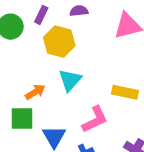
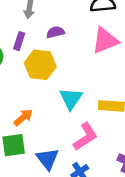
cyan triangle: (70, 80) -> (71, 99), moved

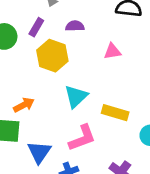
pink triangle: (105, 40) -> (112, 51), moved, size x0.6

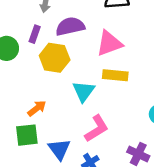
purple semicircle: (75, 26) -> (70, 26), size x1.6
pink triangle: (112, 51) -> (109, 43), size x1.6
yellow rectangle: (115, 113) -> (115, 75), moved

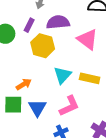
pink triangle: (109, 43) -> (87, 39), turned 50
yellow rectangle: (115, 75) -> (90, 78), moved
blue triangle: (59, 149) -> (37, 108), moved

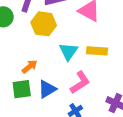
blue triangle: (37, 108) -> (47, 89), turned 36

